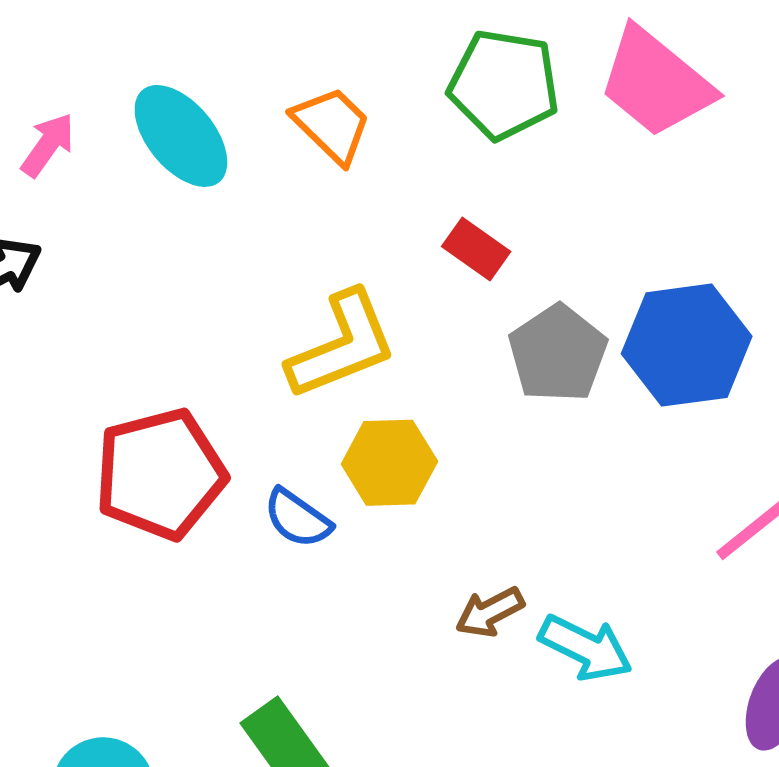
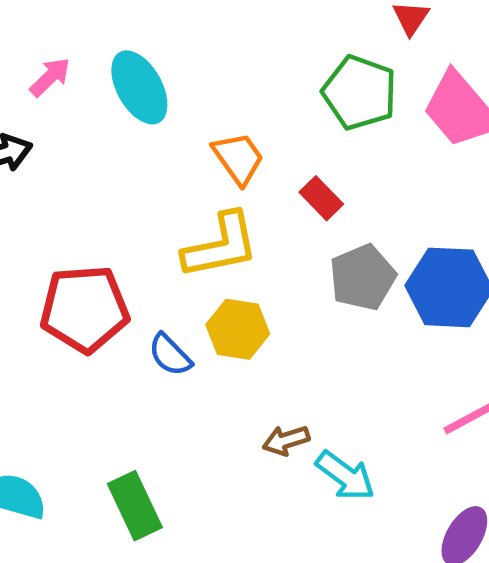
orange trapezoid: (332, 125) -> (238, 158), moved

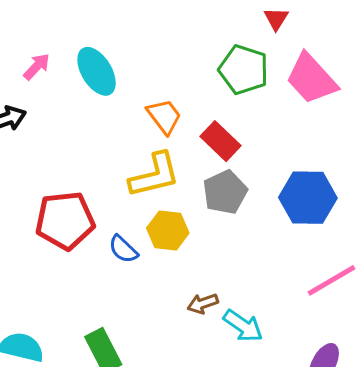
red rectangle: (321, 198) -> (220, 141), size x1.4
gray pentagon: (363, 277) -> (225, 192), moved

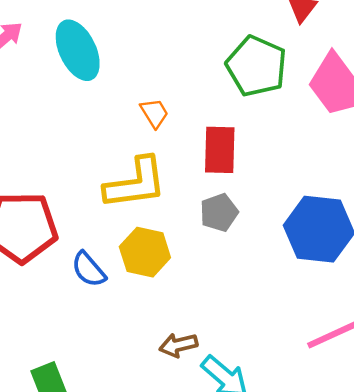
orange trapezoid: (164, 116) -> (154, 113), size x0.7
red rectangle: (220, 141) -> (220, 150), turned 42
gray pentagon: (225, 192) -> (219, 213), size x0.7

